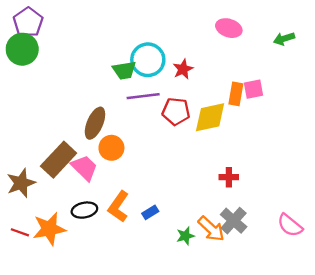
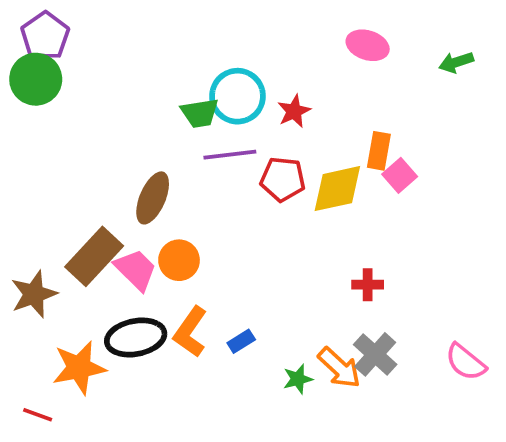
pink square: (253, 89) -> (400, 175), moved, turned -30
orange circle: (111, 148) -> (179, 260), moved
black ellipse: (84, 210) -> (136, 338), size x1.4
red line: (20, 232) -> (38, 415), moved

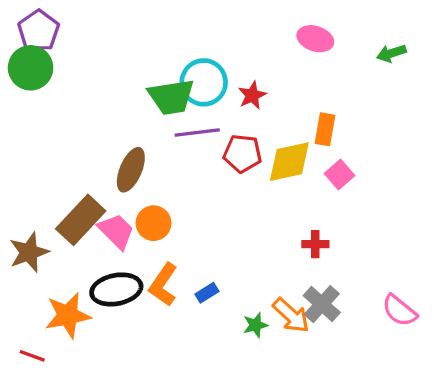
green trapezoid: (200, 113) -> (171, 97), size x1.4
pink square: (400, 175) -> (340, 175), moved

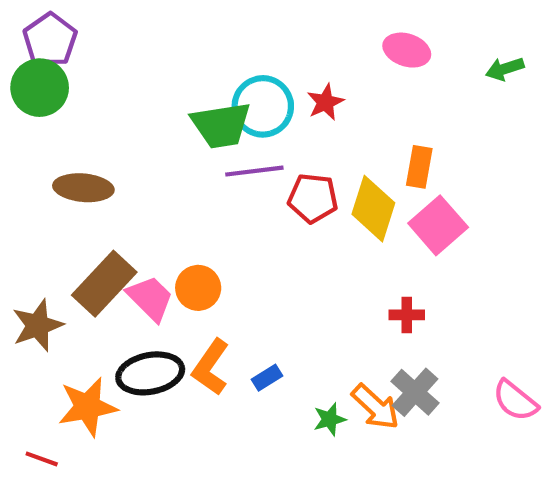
red star: (252, 95) -> (325, 102), moved
yellow diamond: (289, 162) -> (373, 209), turned -60
brown ellipse: (131, 170) -> (83, 188), moved, turned 72
pink square: (340, 175) -> (438, 225), size x1.5

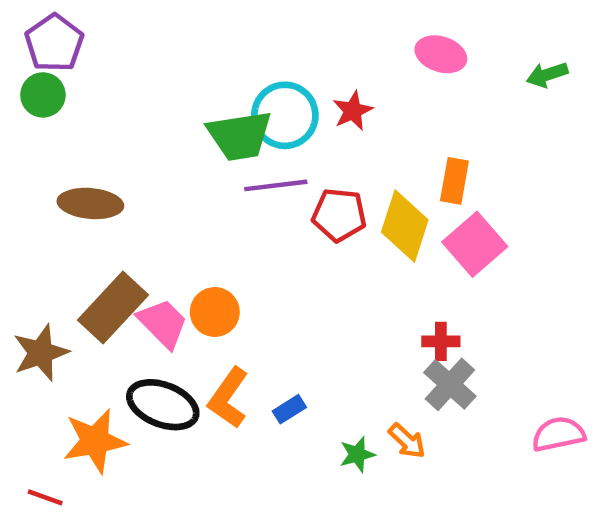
green circle: (40, 88) -> (43, 95), size x0.7
black ellipse: (150, 373) -> (163, 405), turned 32
gray cross: (415, 392) -> (450, 384), moved
pink semicircle: (515, 401) -> (558, 434), turned 129
orange arrow: (375, 407) -> (407, 441), size x0.7

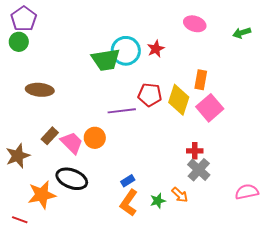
purple line: (276, 185) -> (122, 111), moved
brown rectangle: (113, 307) -> (50, 136), size x0.6
orange L-shape: (228, 398) -> (129, 203), moved

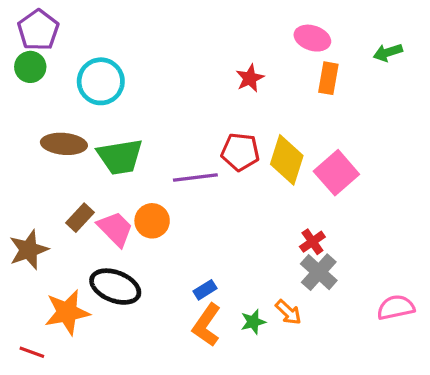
cyan circle: (126, 51) -> (101, 81), moved
green trapezoid: (106, 60) -> (120, 157), moved
orange rectangle: (201, 80) -> (328, 78), moved
red cross: (195, 151) -> (312, 242), turned -35

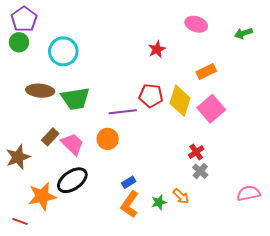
orange rectangle: (328, 78) -> (206, 71), moved, turned 54
orange circle: (152, 221) -> (108, 139), moved
gray cross: (319, 272) -> (200, 171), size x0.7
black ellipse: (115, 287) -> (72, 180), turned -56

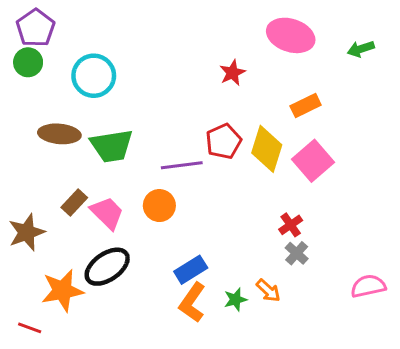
pink ellipse: (196, 24) -> (291, 35), size x1.4
red pentagon: (151, 96) -> (224, 141), turned -30
blue rectangle: (129, 182) -> (191, 270), size x1.5

